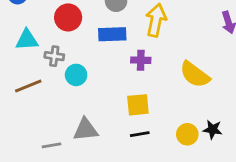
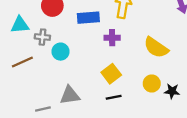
yellow square: (138, 105) -> (111, 74), turned -30
yellow circle: (187, 134) -> (152, 83), moved

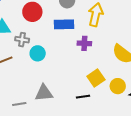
yellow square: (111, 74) -> (96, 78), moved

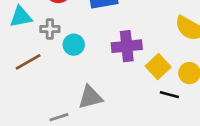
purple cross: (84, 43) -> (127, 46), moved, size x1.5
black line: (83, 97) -> (169, 95), moved, turned 32

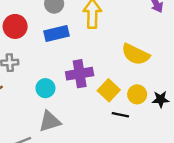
cyan circle: (74, 45) -> (45, 88), moved

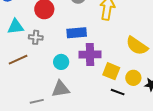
blue rectangle: (57, 33) -> (77, 33), moved
yellow square: (109, 90) -> (111, 71), turned -30

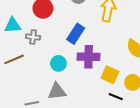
blue rectangle: (77, 33) -> (76, 34), turned -54

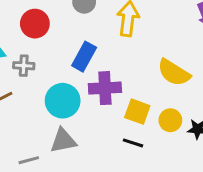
cyan circle: (58, 63) -> (63, 101), size x1.5
black line: (116, 97) -> (133, 143), moved

